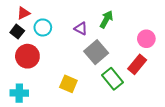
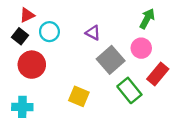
green arrow: (106, 19) -> (147, 19), moved
pink circle: (146, 39) -> (141, 48), moved

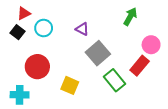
pink circle: (141, 48) -> (151, 45), moved
red circle: (32, 65) -> (37, 67), moved

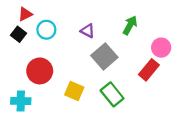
green arrow: (130, 17) -> (130, 25), moved
green rectangle: (115, 80) -> (112, 94), moved

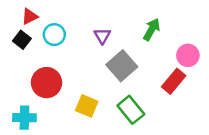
purple triangle: (88, 31) -> (102, 36), turned 32

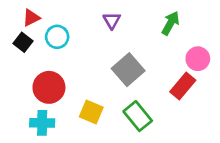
green arrow: (152, 29) -> (170, 23), moved
purple triangle: (102, 36) -> (112, 20), moved
cyan cross: (24, 118) -> (42, 123), moved

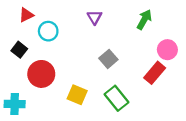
black square: (23, 42) -> (19, 50), moved
gray square: (128, 70) -> (108, 59), size x0.7
cyan cross: (42, 123) -> (15, 104), moved

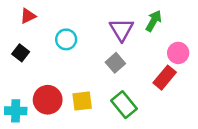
purple triangle: (94, 17) -> (122, 30), moved, size x1.5
cyan circle: (48, 31) -> (66, 39), moved
red circle: (41, 74) -> (48, 100), moved
yellow square: (77, 95) -> (82, 101), turned -30

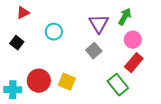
pink circle: (178, 53) -> (133, 40), moved
yellow square: (82, 101) -> (67, 82), turned 30
green rectangle: (124, 105) -> (118, 85), moved

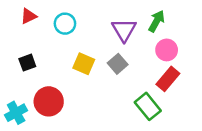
cyan circle: (54, 32) -> (65, 24), moved
black square: (17, 43) -> (27, 63), moved, turned 32
yellow square: (67, 82) -> (84, 64), moved
cyan cross: (13, 90) -> (16, 113), turned -30

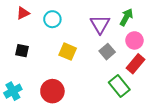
black square: (27, 63) -> (22, 51), turned 32
gray square: (118, 64) -> (107, 52), moved
red circle: (49, 101) -> (52, 91), moved

